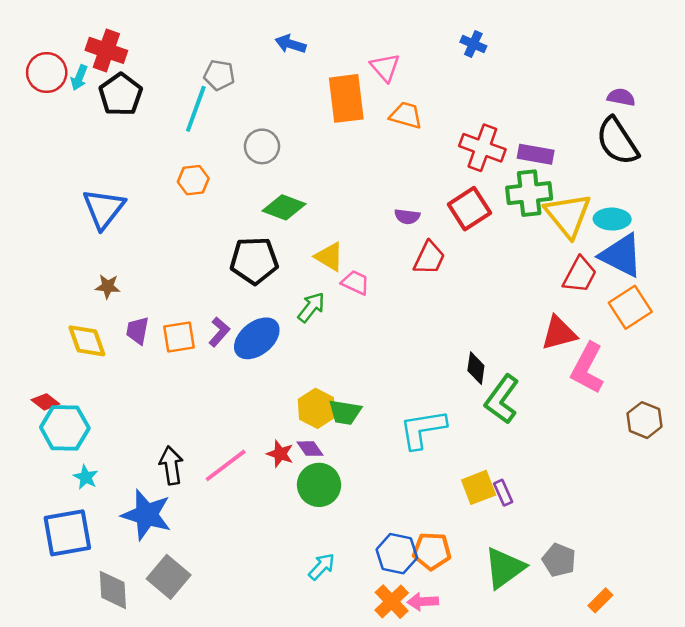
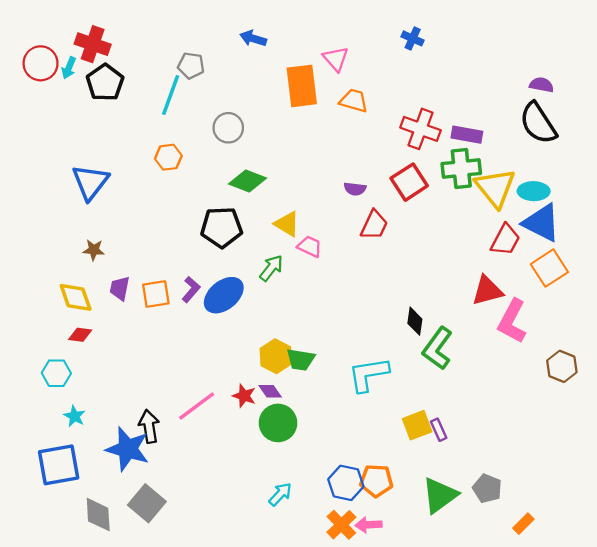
red diamond: (45, 402) -> (80, 335), moved, turned -30
cyan hexagon: (65, 428) -> (56, 373), size x0.7
black arrow: (171, 465) -> (149, 426), moved

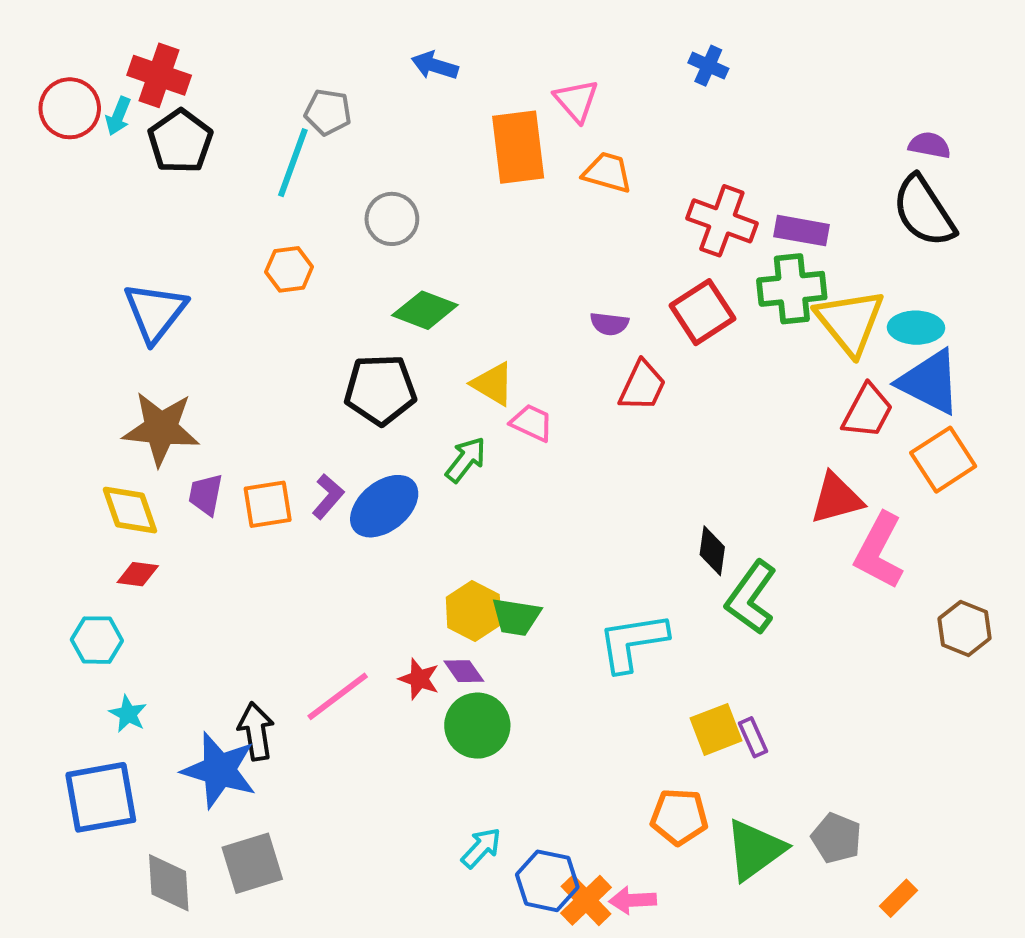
brown star: (94, 250) -> (161, 429), size x2.0
orange pentagon: (376, 481) -> (679, 817), moved
blue hexagon: (346, 483) -> (547, 881), moved
gray square: (147, 503) -> (252, 863), turned 33

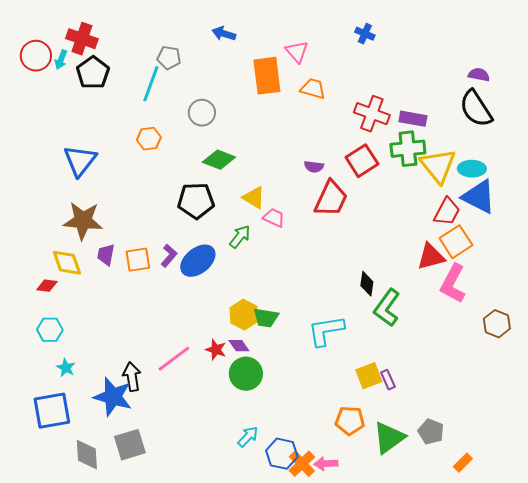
red trapezoid: (642, 386) -> (331, 199), size x1.4
orange square: (943, 460) -> (456, 242), moved
red diamond: (138, 574) -> (47, 286), moved

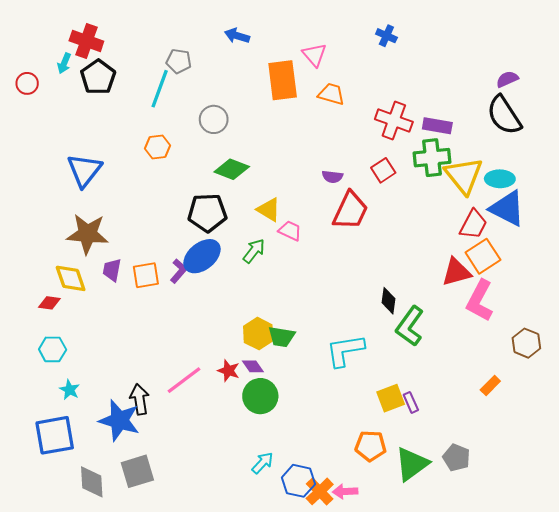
red circle: (36, 56) -> (27, 83), moved, size x0.7
purple semicircle: (479, 75) -> (507, 79), turned -35
red square: (362, 161) -> (383, 170), size x0.7
blue ellipse: (198, 261) -> (202, 256), moved
orange rectangle: (463, 463) -> (490, 385), moved

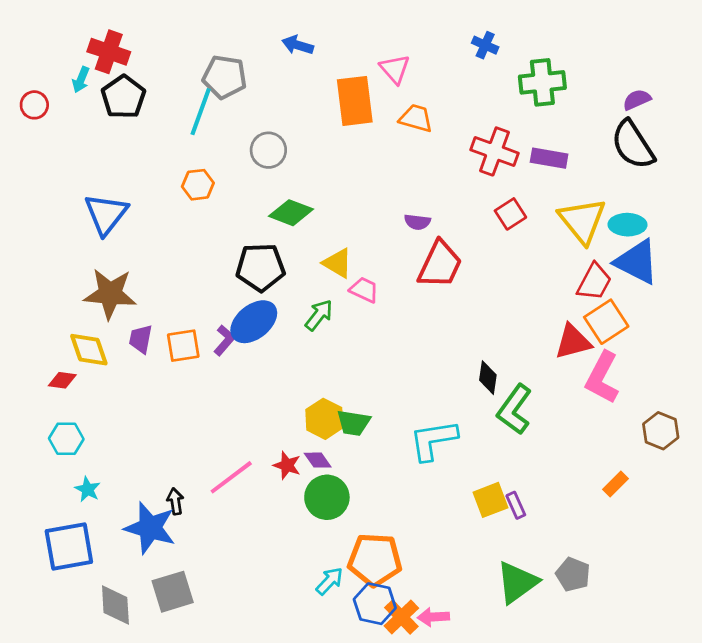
gray pentagon: (179, 61) -> (225, 77), size x1.4
green cross: (432, 158) -> (542, 82), moved
red square: (383, 170) -> (510, 214), moved
black arrow: (139, 399) -> (175, 501), size x0.7
orange pentagon: (371, 446) -> (375, 560), moved, size x1.4

